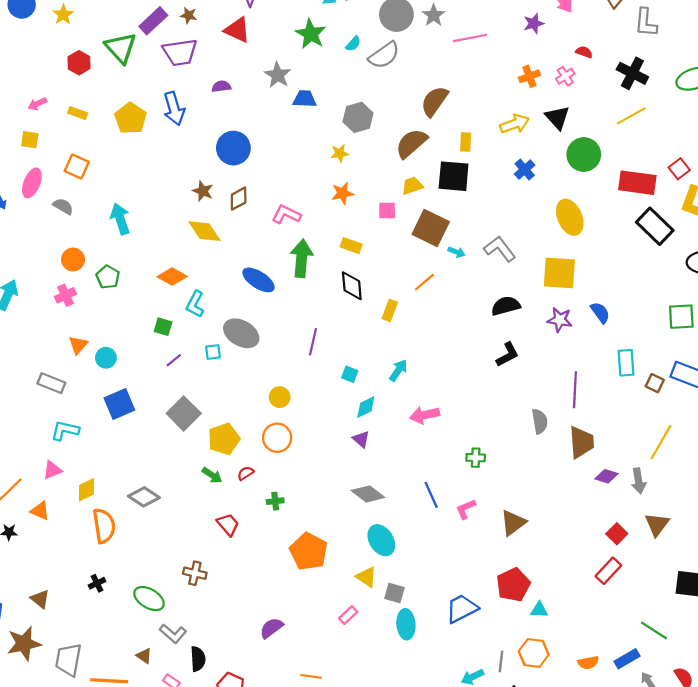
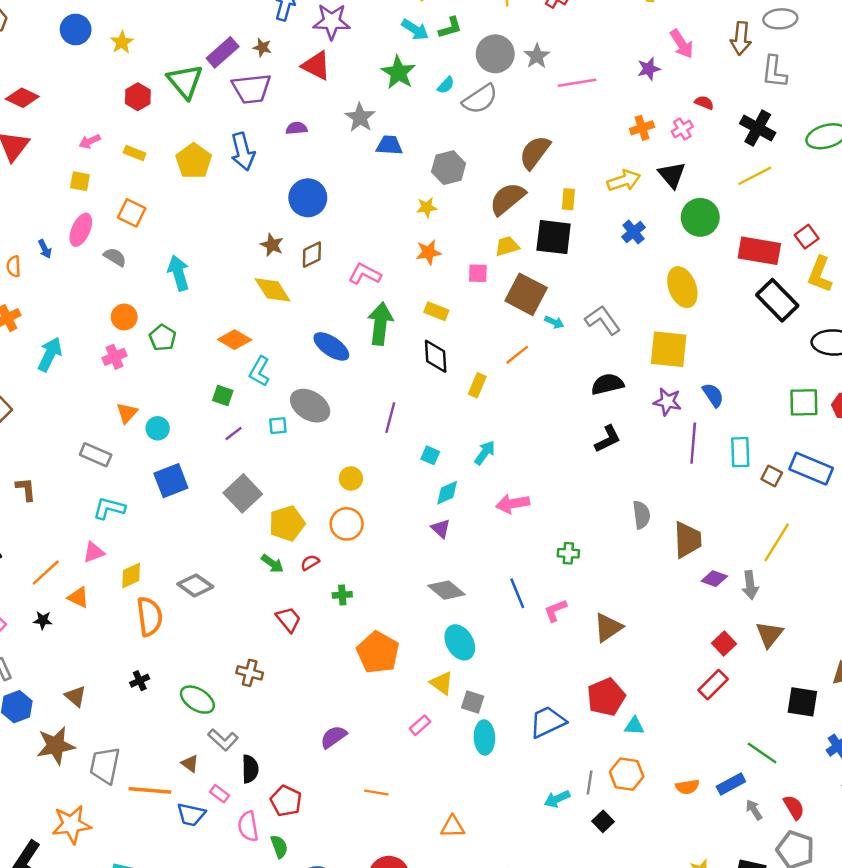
purple line: (575, 390) -> (693, 443), moved

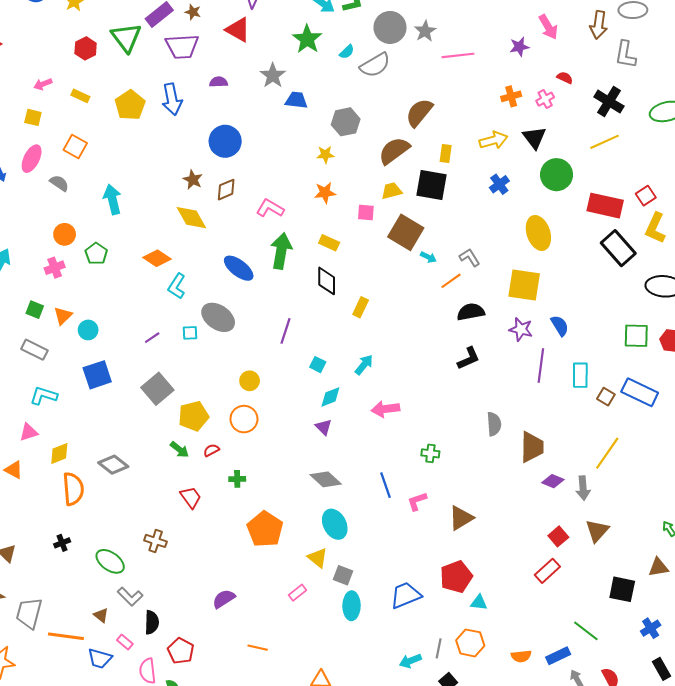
gray L-shape: (603, 320) -> (470, 257), size x0.7
orange line: (517, 355) -> (451, 281), moved
green square: (223, 395) -> (35, 310), moved

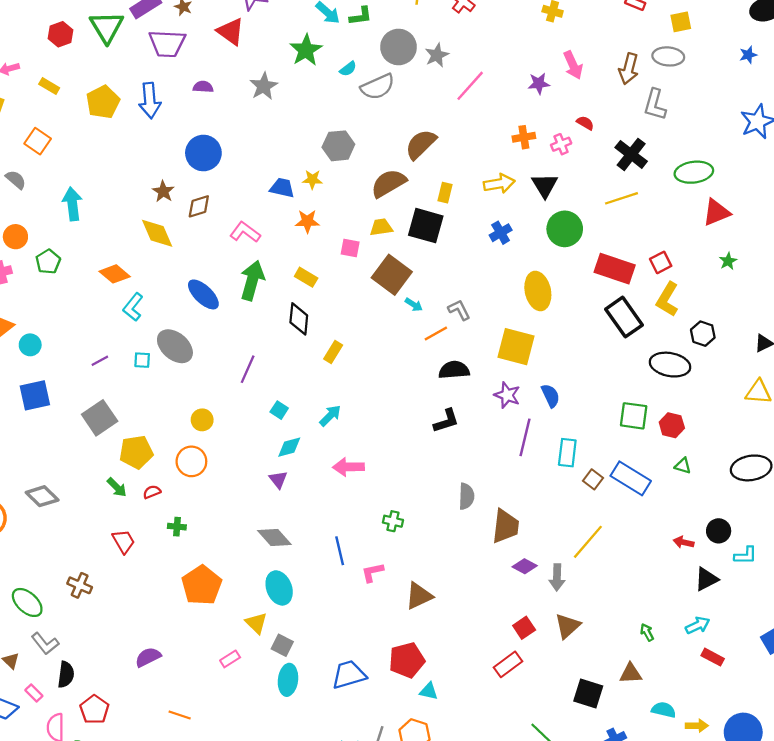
pink line: (458, 55) -> (470, 86), turned -48
blue trapezoid: (296, 100) -> (282, 188), moved

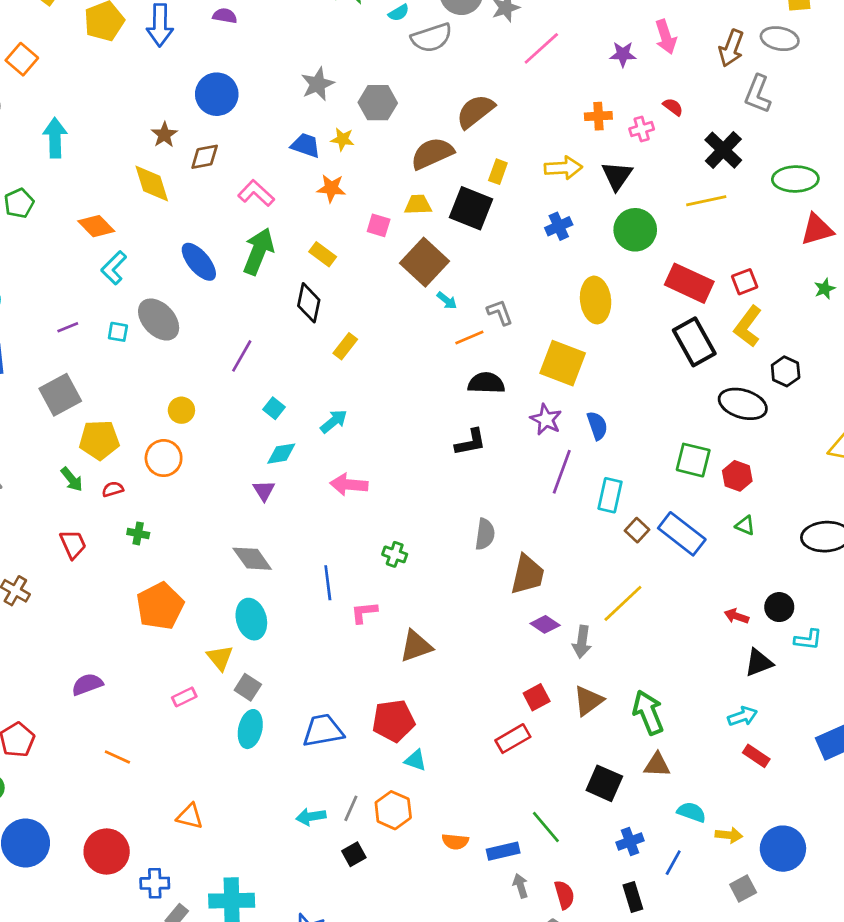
gray star: (264, 86) -> (318, 84), moved
green arrow: (647, 632) -> (648, 712), moved, size x2.0

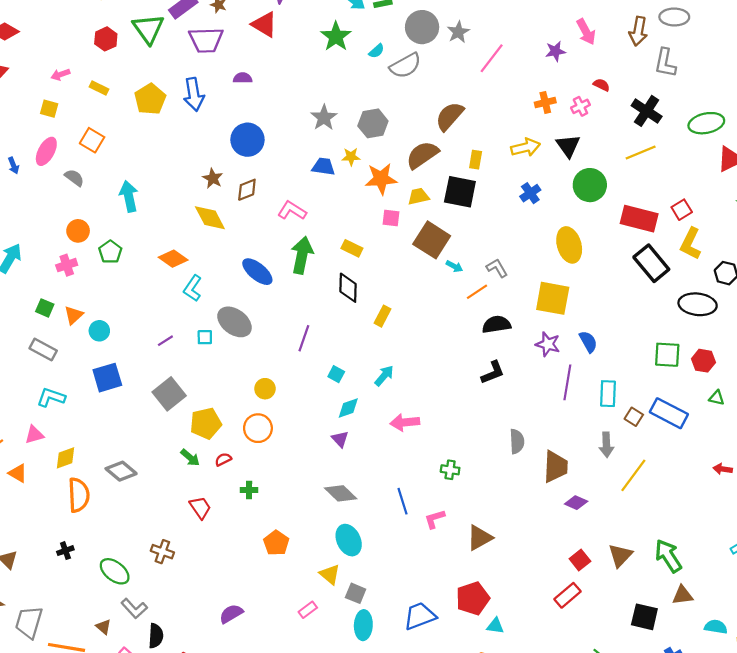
orange star: (331, 188) -> (381, 179), moved, size x1.4
orange pentagon: (160, 606) -> (276, 543), size x0.7
gray arrow: (582, 642) -> (606, 445), moved

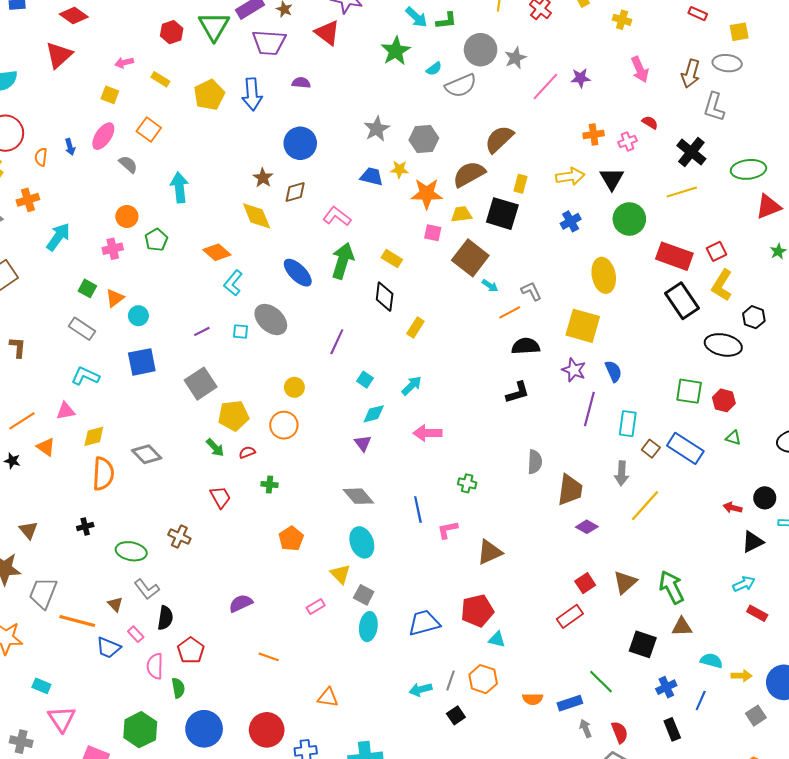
purple star: (555, 51) -> (581, 78), moved
green ellipse: (115, 571) -> (131, 551), turned -32

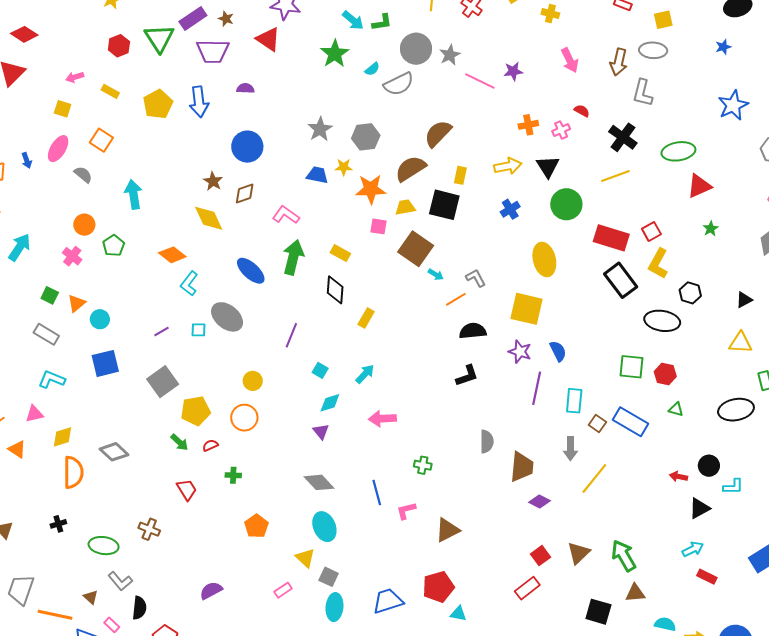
pink line: (545, 87) -> (480, 81), turned 76
pink cross: (113, 249) -> (72, 256), turned -36

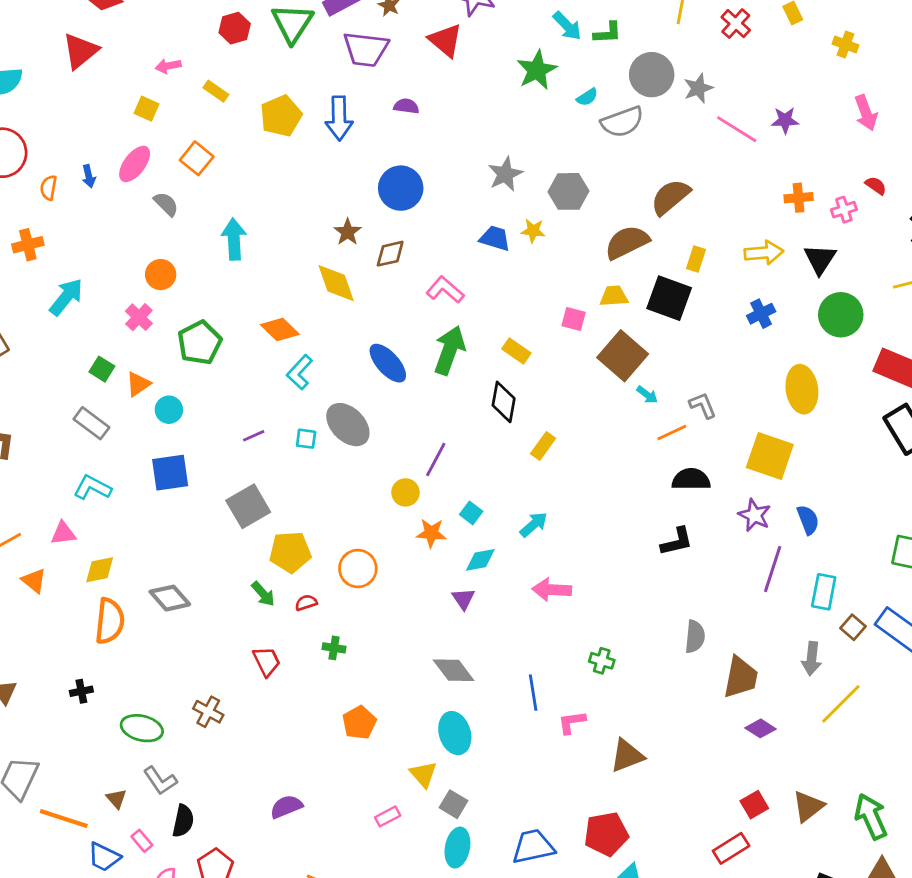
orange star: (371, 189) -> (431, 533), moved, size x0.7
green pentagon: (114, 246) -> (200, 343), moved, size x1.4
yellow circle: (253, 381) -> (406, 492), moved

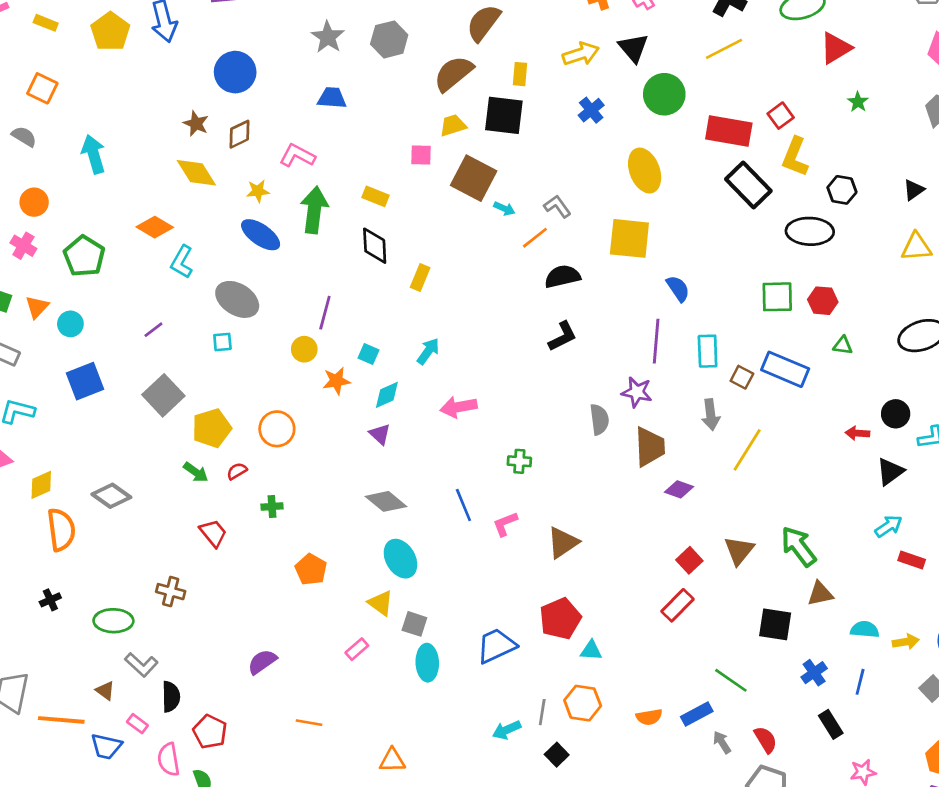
yellow star: (533, 231) -> (258, 191), moved
cyan square: (306, 439) -> (222, 342), moved
purple star: (754, 515) -> (637, 392), moved

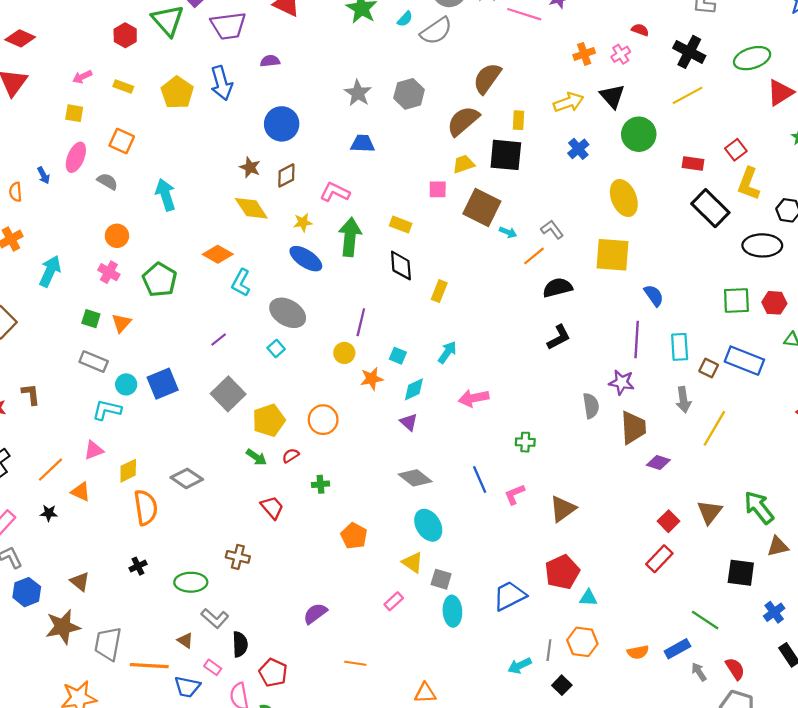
red rectangle: (729, 131) -> (693, 164), size x0.6
cyan circle: (70, 324) -> (126, 384), moved
cyan square: (222, 342) -> (276, 349), turned -35

